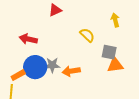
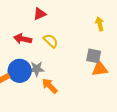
yellow semicircle: (87, 35) -> (51, 41), moved
red arrow: (28, 39) -> (23, 39), moved
orange arrow: (71, 71) -> (50, 86), moved, turned 54

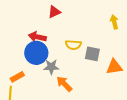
yellow semicircle: (51, 41) -> (73, 45), moved, turned 140
gray square: (94, 56) -> (92, 54), moved
blue circle: (20, 71) -> (36, 53), moved

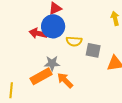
blue circle: (36, 53) -> (53, 26), moved
orange rectangle: (17, 77) -> (41, 76), moved, size x1.5

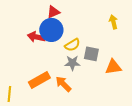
yellow semicircle: (74, 41) -> (72, 45), turned -35
gray star: (52, 63) -> (72, 63), moved

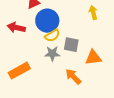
blue circle: (51, 30) -> (47, 21), moved
orange arrow: (63, 84) -> (73, 77), moved

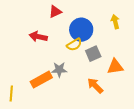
blue circle: (47, 21) -> (81, 30), moved
gray square: (71, 45) -> (93, 54), turned -35
gray star: (52, 54) -> (59, 70), moved

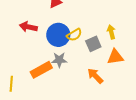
yellow arrow: (115, 22) -> (111, 32), moved
blue circle: (81, 30) -> (58, 35), moved
red arrow: (38, 37) -> (28, 27), moved

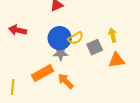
red arrow: (28, 27) -> (18, 30), moved
gray star: (59, 60) -> (61, 53), moved
orange arrow: (95, 76) -> (66, 81), moved

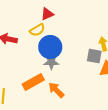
yellow semicircle: (76, 38) -> (37, 30), moved
gray square: (95, 47) -> (94, 56), moved, turned 35

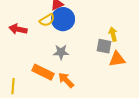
blue circle: (50, 47) -> (63, 19), moved
orange rectangle: (33, 82) -> (43, 72), turned 55

